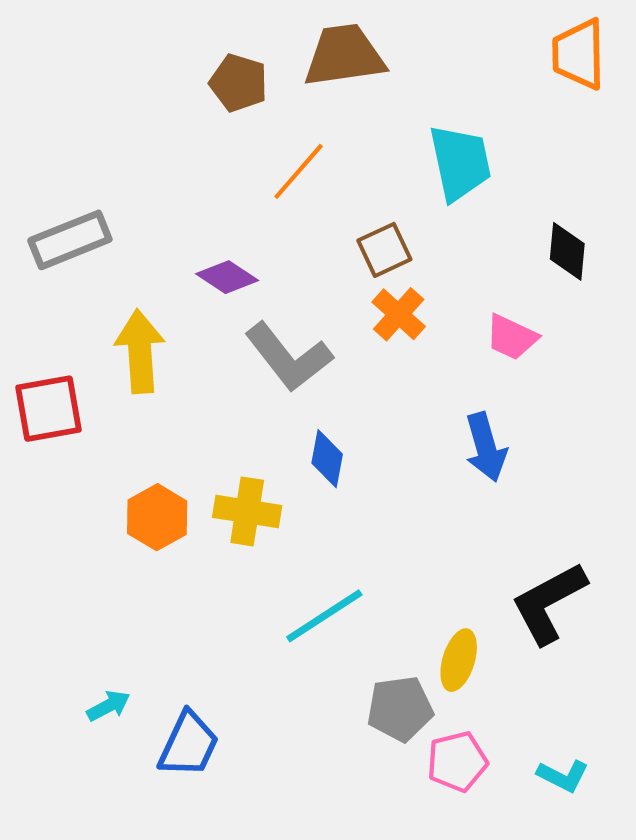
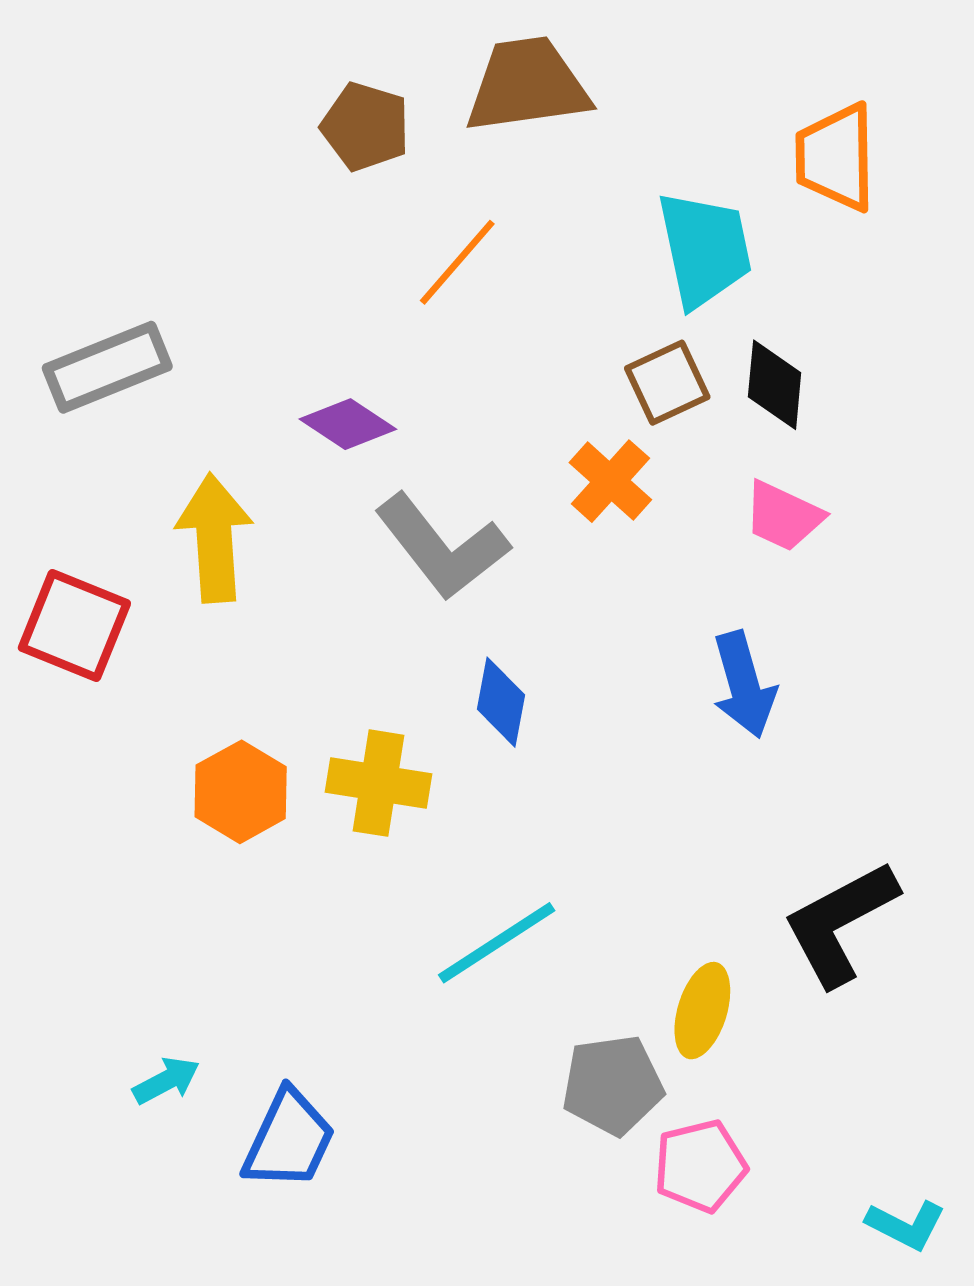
orange trapezoid: (579, 54) -> (836, 157), moved
brown square: (384, 250) -> (667, 383), moved
black diamond: (567, 251) -> (775, 385), moved
red square: (49, 409) -> (74, 625), turned 32
cyan L-shape: (563, 776) -> (906, 1225), moved

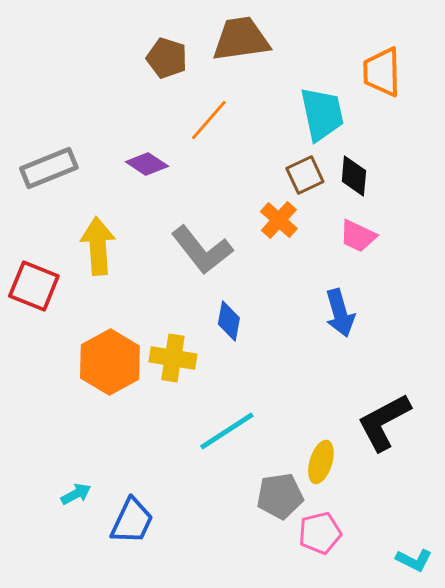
purple diamond: (348, 424) -> (147, 164), moved
orange hexagon: (241, 792) -> (110, 362), size x1.4

